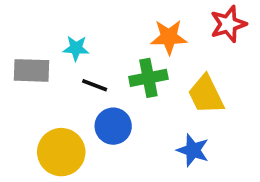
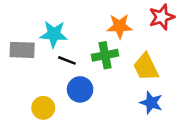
cyan star: (76, 48) -> (54, 34), size x1.5
blue star: (193, 150) -> (151, 103), moved
yellow circle: (61, 152) -> (43, 108), size x0.7

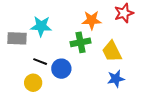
black line: (67, 60) -> (40, 62), moved
blue star: (151, 103) -> (116, 79), turned -30

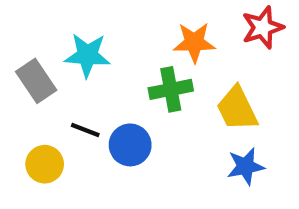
gray rectangle: (17, 38) -> (36, 81), turned 54
yellow circle: (33, 83) -> (45, 164), moved

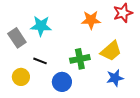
green cross: (171, 89) -> (80, 59), moved
yellow trapezoid: (237, 109) -> (111, 51), turned -105
blue circle: (130, 145) -> (62, 82), moved

